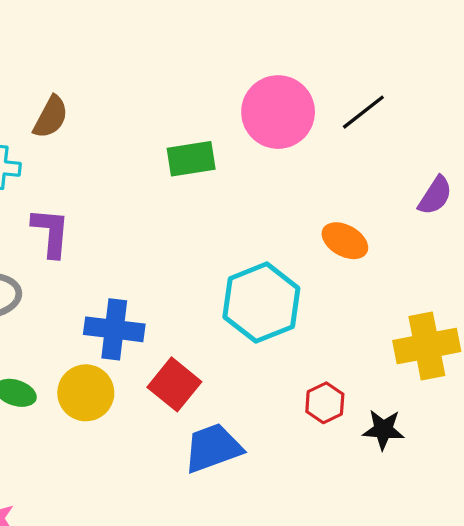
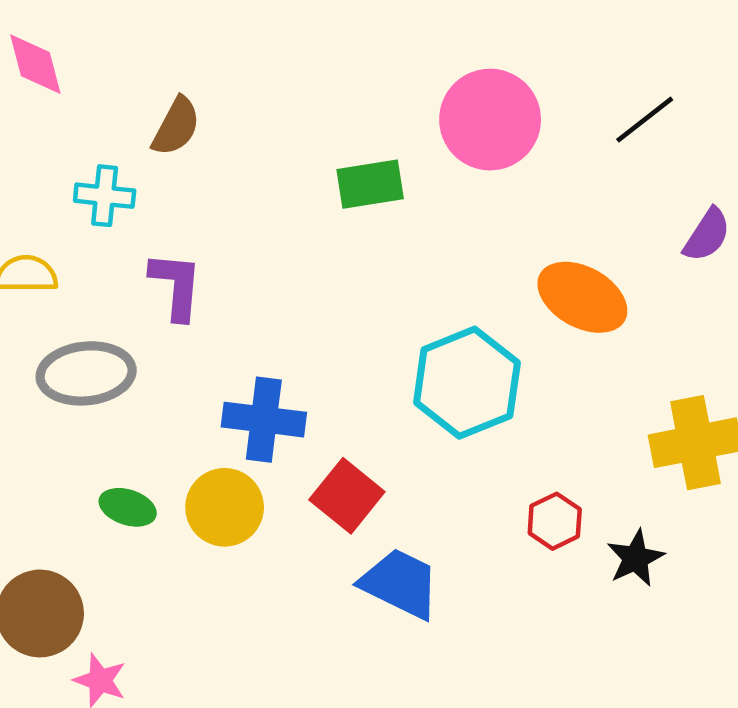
black line: (363, 112) -> (645, 120), moved
orange ellipse: (345, 241) -> (582, 297), size x1.4
black star: (383, 430) -> (635, 558), turned -30
blue trapezoid: (213, 448) -> (400, 583), turned 46

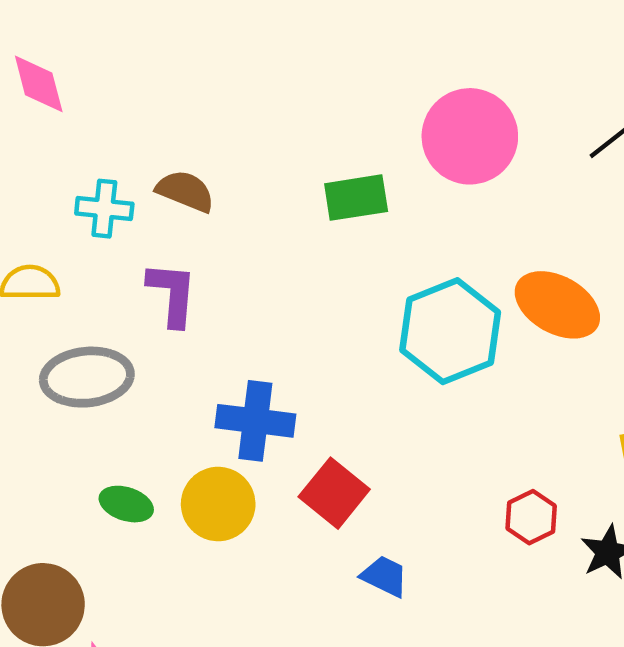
brown semicircle: (176, 126) -> (185, 191), moved, turned -96
cyan hexagon: (467, 383) -> (450, 331), moved
blue trapezoid: (400, 583) -> (384, 576), size x0.6

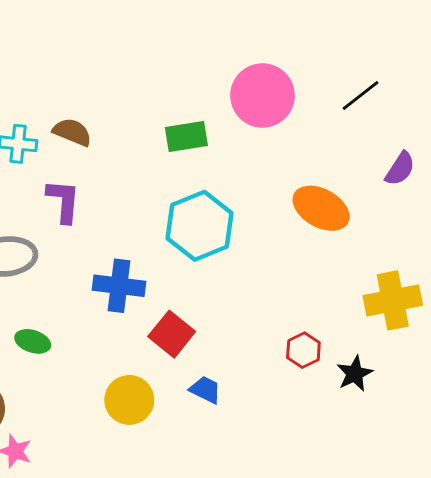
cyan hexagon: (450, 331) -> (200, 226), moved
yellow circle: (218, 504) -> (129, 400), moved

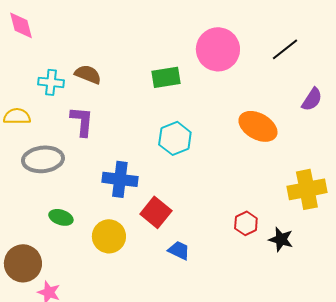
cyan hexagon: (200, 226) -> (175, 138), size x0.7
black star: (355, 374) -> (281, 239), turned -30
yellow circle: (129, 400) -> (109, 236), moved

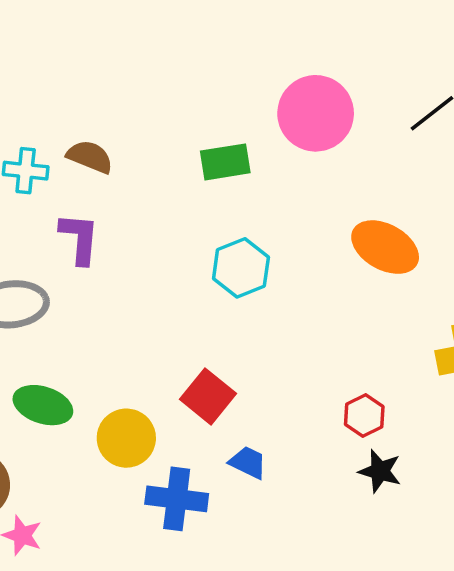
blue cross: (120, 179) -> (177, 499), moved
green ellipse: (61, 217) -> (43, 405), size x1.4
black star: (281, 239) -> (380, 471), moved

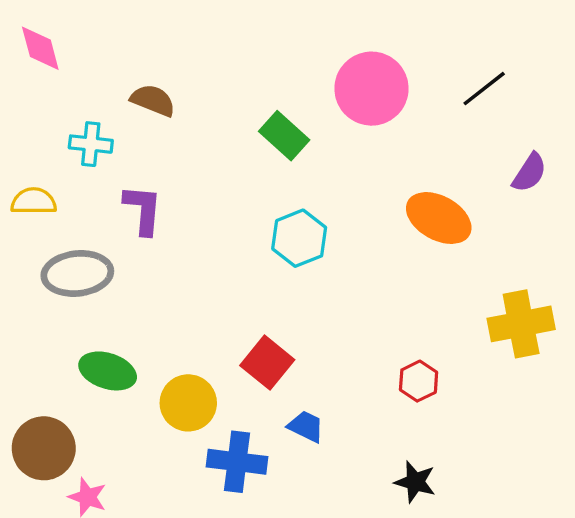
brown semicircle: (90, 157) -> (153, 100), moved
green rectangle: (225, 162) -> (284, 136), turned 51
black star: (380, 471) -> (415, 482), moved

